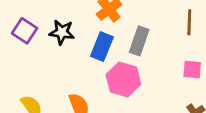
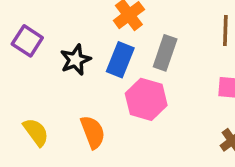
black star: (62, 32) -> (76, 60), moved, turned -30

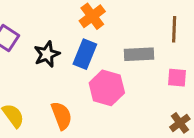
gray rectangle: (165, 53) -> (139, 54), moved, turned 68

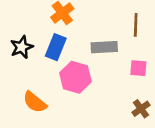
orange semicircle: (61, 116) -> (35, 102), turned 150

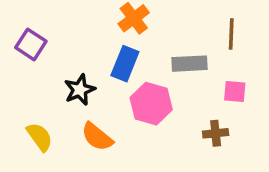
black star: (22, 47) -> (80, 90), moved
brown cross: (141, 109) -> (216, 133), moved, turned 30

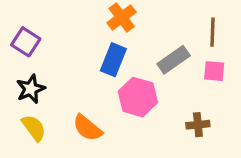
gray rectangle: (189, 64) -> (174, 60), turned -32
black star: (80, 90) -> (31, 89), moved
pink square: (235, 91) -> (214, 71), moved

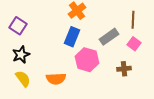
pink square: (214, 71) -> (134, 44), turned 32
brown cross: (198, 125) -> (124, 69), moved
orange semicircle: (87, 128) -> (56, 79), turned -42

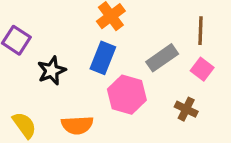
black star: (21, 55) -> (52, 71), moved
brown cross: (124, 69) -> (186, 109), turned 32

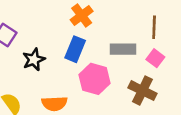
gray rectangle: (162, 58) -> (123, 49), turned 35
brown cross: (186, 109) -> (142, 91), size x1.5

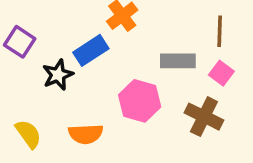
blue rectangle: (75, 49) -> (91, 50), moved, turned 35

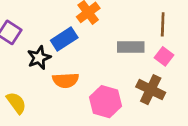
pink hexagon: (140, 101) -> (105, 102), moved
orange semicircle: (86, 134) -> (66, 80), moved

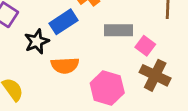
gray rectangle: (131, 47) -> (118, 30), moved
pink square: (164, 56) -> (145, 46), moved

